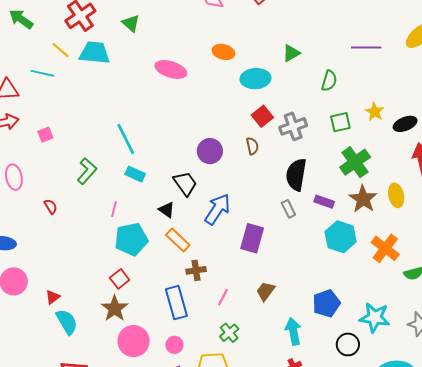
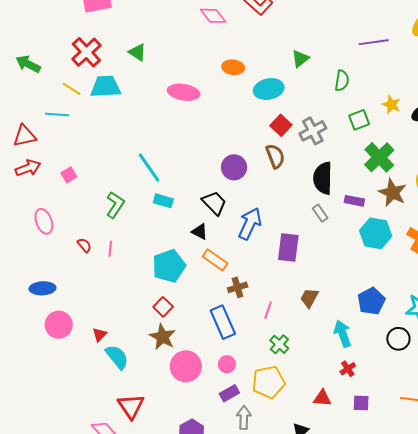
brown semicircle: (252, 146) -> (275, 156), size x1.4
pink line: (114, 209) -> (110, 249), moved

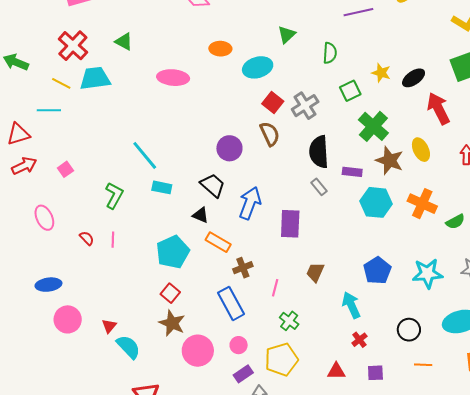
black circle: (398, 339) -> (409, 330), moved

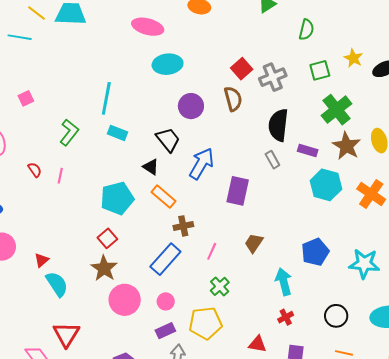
cyan ellipse: (258, 67) -> (168, 64), moved
cyan line: (145, 155) -> (106, 98), turned 40
blue rectangle: (231, 303) -> (165, 259), turned 60

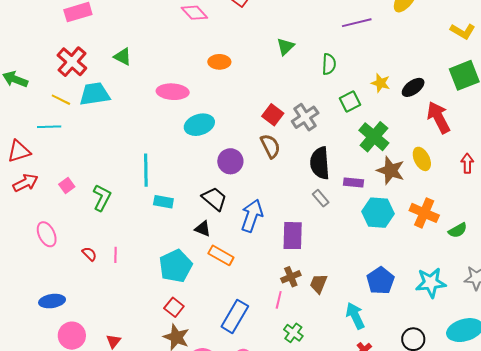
green L-shape: (69, 132) -> (102, 198), moved
brown cross: (183, 226) -> (291, 277), moved

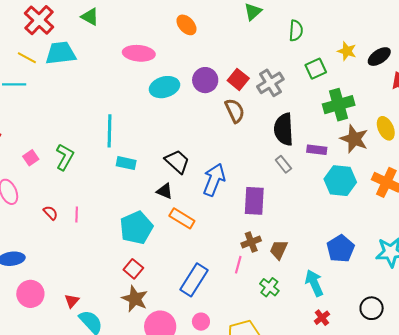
orange ellipse: (219, 62) -> (186, 25), turned 45
green cross: (374, 137) -> (339, 105), turned 32
purple circle: (230, 161) -> (205, 80), moved
pink square: (67, 185) -> (31, 158), moved
green cross: (293, 333) -> (269, 287), moved

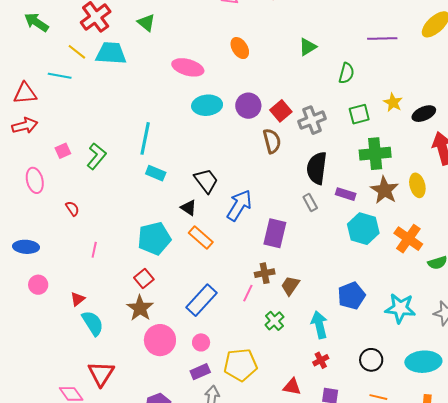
pink line: (77, 215) -> (94, 250), moved
pink circle: (30, 294) -> (38, 285), size x0.7

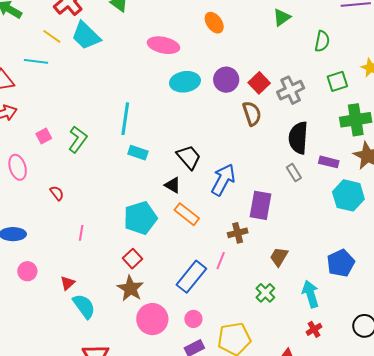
cyan trapezoid: (111, 53) -> (86, 36), turned -136
brown cross: (265, 273) -> (238, 233), moved
pink line: (248, 293) -> (221, 261), moved

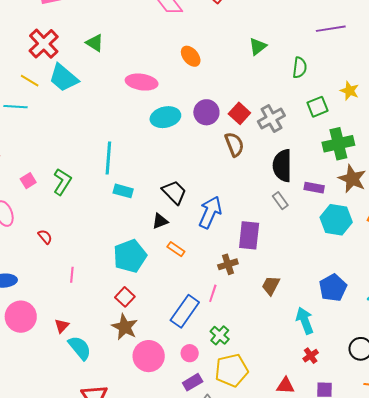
black triangle: (173, 185) -> (160, 221), turned -48
orange rectangle: (187, 214) -> (176, 249), size x0.7
pink circle: (27, 271) -> (21, 317), size x1.6
green cross: (265, 293) -> (220, 335), moved

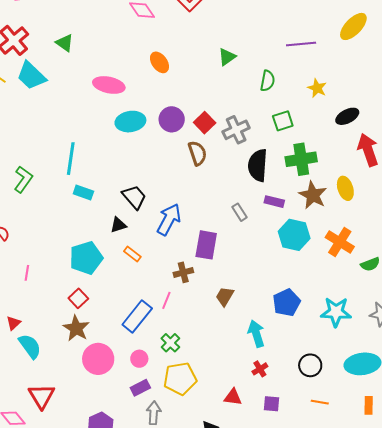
yellow star: (350, 91) -> (317, 88), moved
black semicircle: (282, 166) -> (258, 165), moved

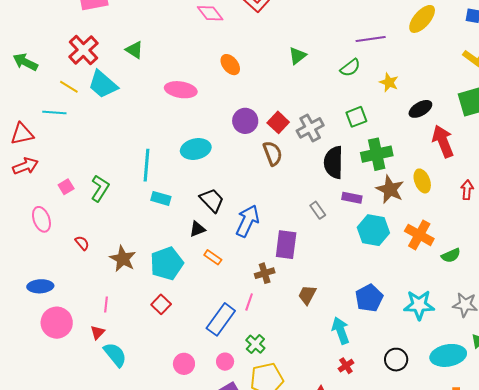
green semicircle: (267, 81) -> (350, 68), moved, turned 45
cyan ellipse: (130, 122) -> (196, 149), moved
pink line: (27, 273) -> (106, 304), moved
brown star: (76, 328) -> (123, 259), moved
pink circle: (98, 359) -> (184, 364), size x0.7

